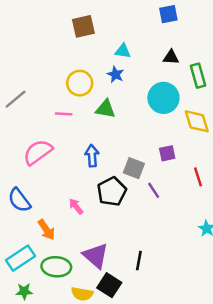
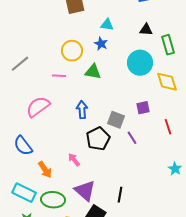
pink arrow: (76, 206) -> (74, 160), moved
cyan rectangle: (21, 258) -> (24, 193), turned 60

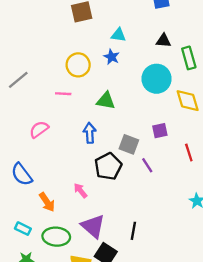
green triangle: (93, 72) -> (106, 101), moved
pink semicircle: (38, 107) -> (39, 129), size x0.7
cyan rectangle: (24, 193) -> (23, 229), size x0.6

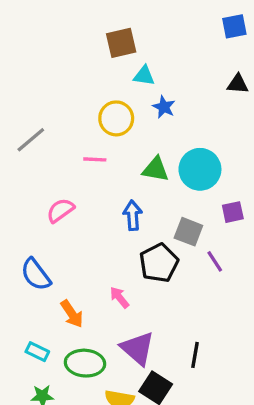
cyan triangle: (118, 35) -> (144, 76), moved
cyan circle: (157, 79) -> (200, 169), moved

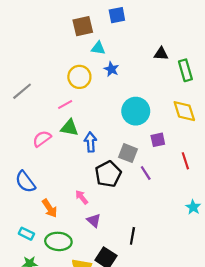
blue square: (234, 26) -> (117, 15), moved
pink line: (95, 159) -> (65, 104), turned -32
green triangle: (156, 169) -> (69, 128), moved
purple triangle: (138, 348) -> (94, 220), moved, size x0.6

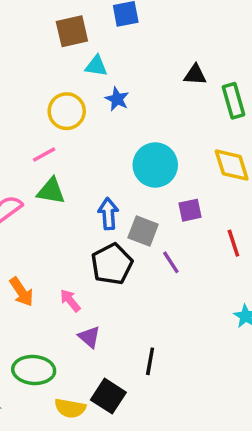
blue arrow: (90, 142) -> (108, 214), moved
orange arrow: (50, 208) -> (22, 292), moved

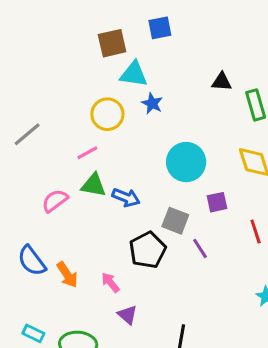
cyan triangle: (96, 66) -> (134, 74), size x1.4
blue arrow: (108, 214) -> (126, 198), moved, turned 116

